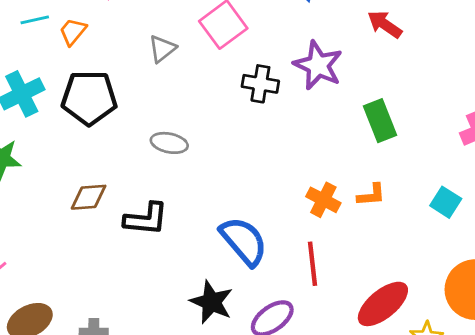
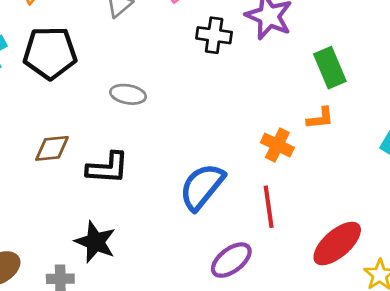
orange L-shape: (371, 195) -> (320, 118), moved
blue semicircle: (244, 241) -> (202, 187), turned -99
black star: (212, 302) -> (95, 242), moved

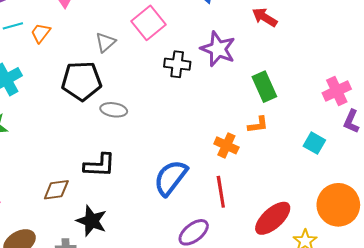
black pentagon: (50, 53) -> (81, 81), moved
brown diamond: (52, 148) -> (56, 190), moved

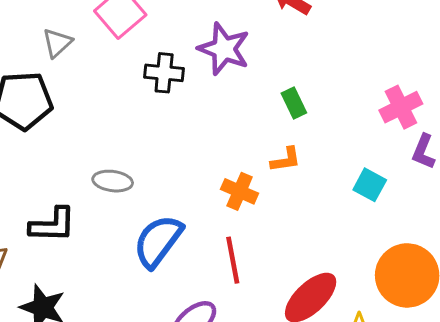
green rectangle: (264, 87) -> (294, 103), size x0.7
gray ellipse: (114, 110) -> (113, 181), moved

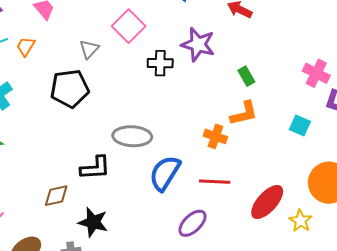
pink cross: (401, 107) -> (316, 73), turned -32
orange L-shape: (286, 160) -> (244, 113), size x1.4
gray ellipse: (113, 181) -> (132, 136), size x1.5
red line: (233, 260) -> (215, 182), turned -72

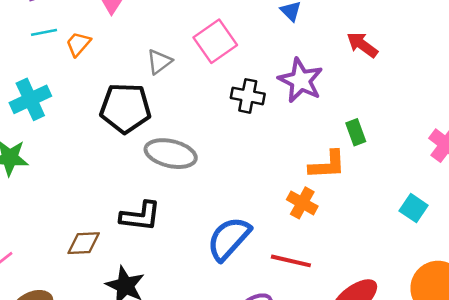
orange L-shape: (244, 113) -> (327, 165), moved
gray ellipse: (132, 136) -> (171, 154), moved

